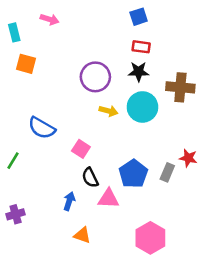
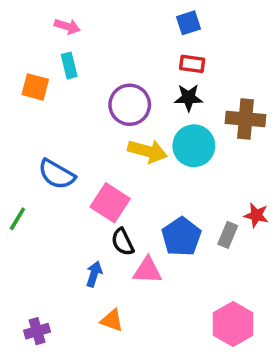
cyan rectangle: (14, 32) -> (69, 66), moved
yellow arrow: (108, 111) -> (148, 151), size x1.5
pink square: (81, 149) -> (110, 203), size x1.5
purple cross: (16, 214) -> (37, 331), moved
pink hexagon: (150, 238) -> (233, 324), moved

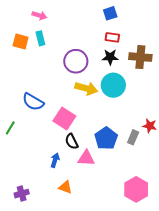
orange square: (35, 87) -> (21, 41), moved
brown cross: (246, 119) -> (140, 57), moved

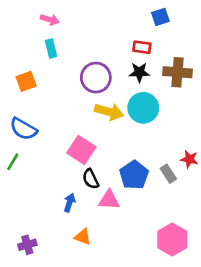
blue square: (110, 13) -> (160, 17), moved
orange square: (21, 41) -> (26, 81), moved, turned -35
blue semicircle: (33, 102) -> (23, 129), moved
gray rectangle: (133, 137) -> (168, 174), turned -56

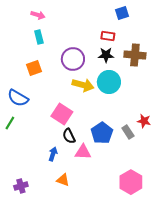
orange square: (26, 81) -> (34, 68), moved

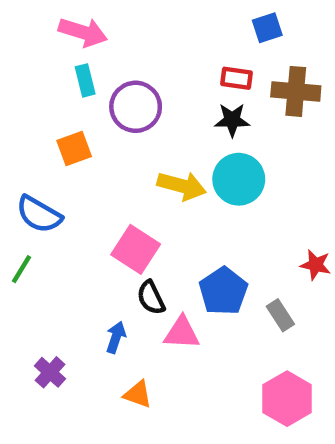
pink arrow: (38, 15) -> (83, 32), size x1.5
brown cross: (135, 55) -> (296, 91), moved
purple circle: (73, 59) -> (136, 107), moved
gray rectangle: (128, 132) -> (280, 315), moved
purple cross: (21, 186) -> (50, 372), moved, turned -32

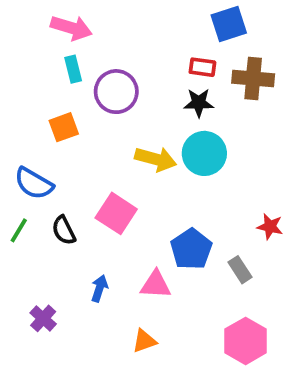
blue square: (267, 28) -> (229, 24), size x1.4
black semicircle: (151, 298) -> (64, 230), moved
orange triangle: (138, 394) -> (144, 341), moved, turned -40

